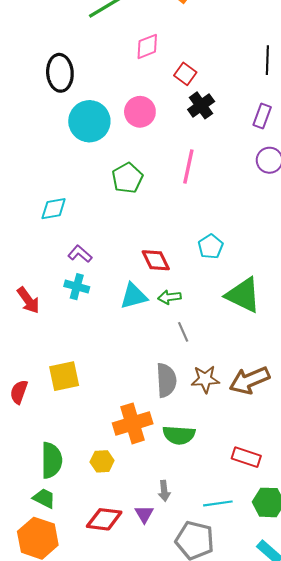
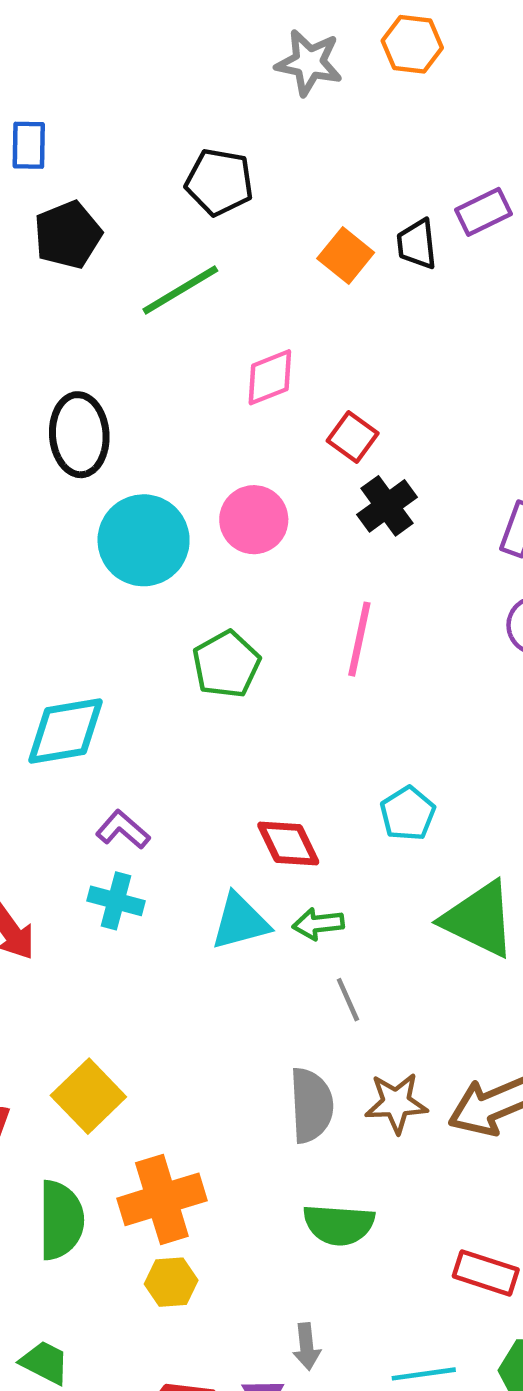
cyan diamond: (54, 209) -> (65, 731), size x1.4
yellow square: (64, 376) -> (88, 1096), turned -32
orange cross: (133, 423) -> (162, 1199), moved
green semicircle: (52, 460) -> (61, 1220), moved

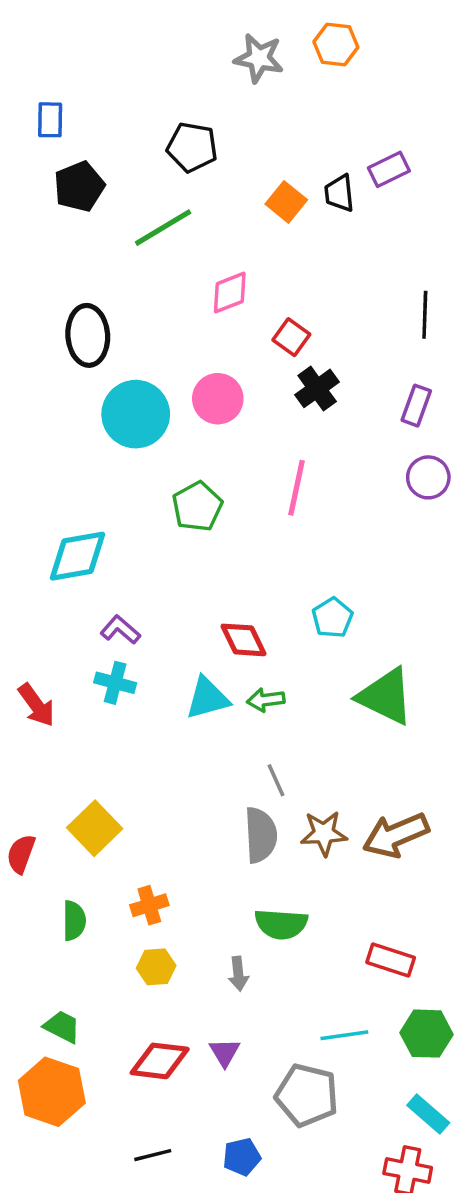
gray line: (348, 1000) -> (276, 780), moved
orange cross: (162, 1199) -> (149, 905), size x0.6
green semicircle: (61, 1220) -> (74, 921), size x0.7
gray arrow: (307, 1346) -> (238, 974), moved

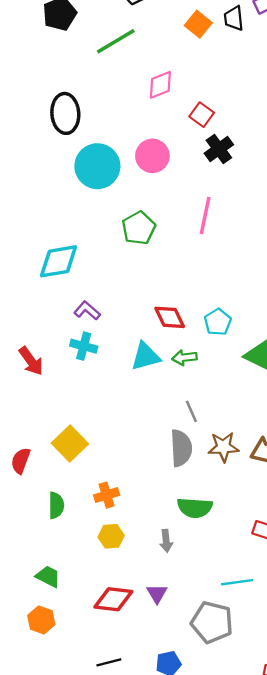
cyan pentagon: (332, 618) -> (218, 322), moved
orange hexagon: (52, 1092) -> (41, 620), size x0.6

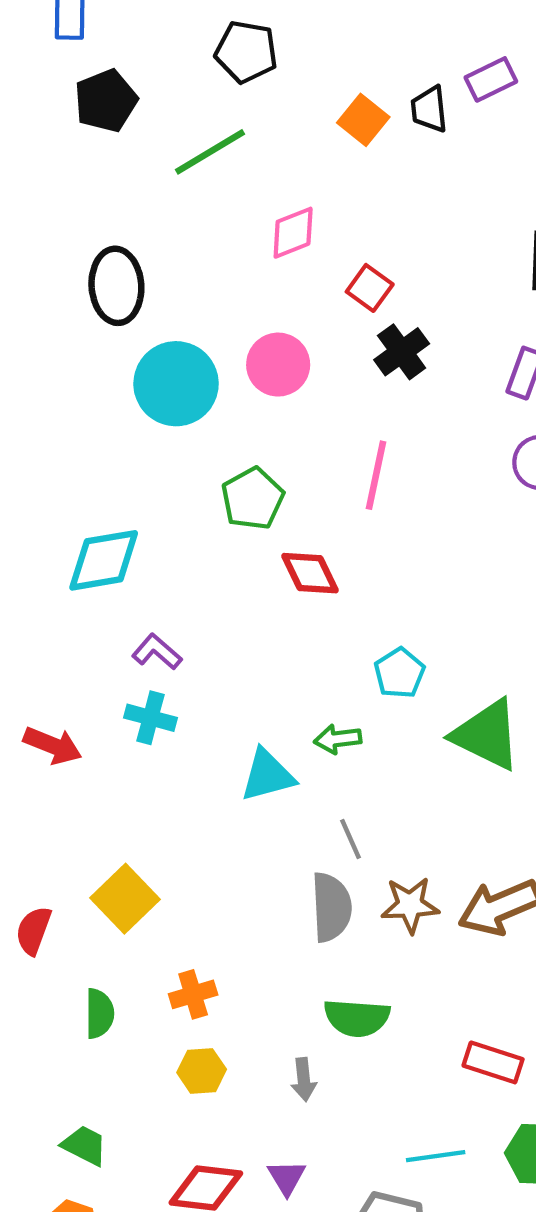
red diamond: (170, 317) -> (310, 573), moved
cyan triangle: (146, 356) -> (268, 775), moved
red arrow: (31, 361) -> (53, 745), turned -32

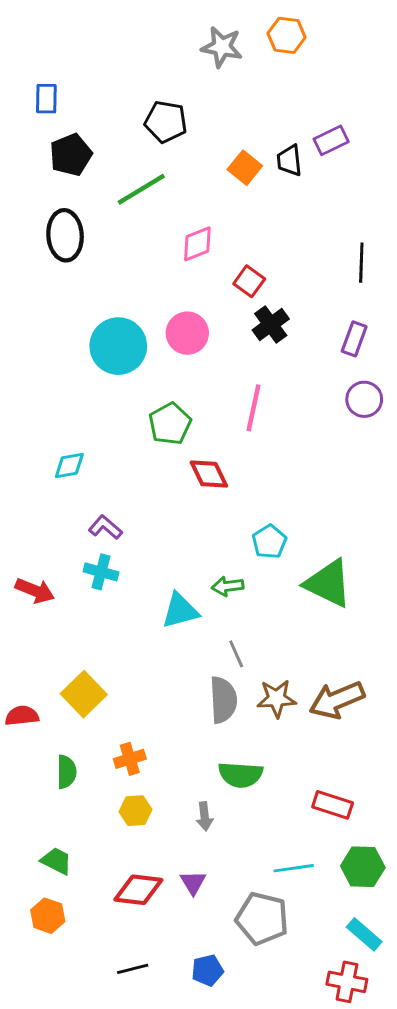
black ellipse: (116, 286) -> (65, 235), moved
cyan diamond: (104, 560) -> (69, 465), size x0.6
red semicircle: (33, 931) -> (22, 716), turned 64

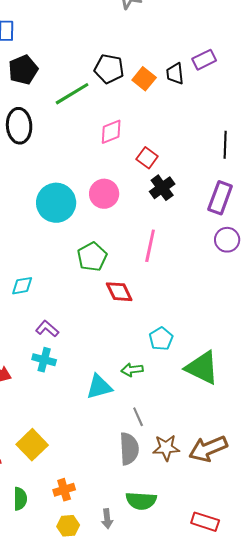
black pentagon: (166, 122) -> (109, 69), moved
purple rectangle: (354, 339) -> (220, 198), size x1.4
gray arrow: (205, 816) -> (107, 519), moved

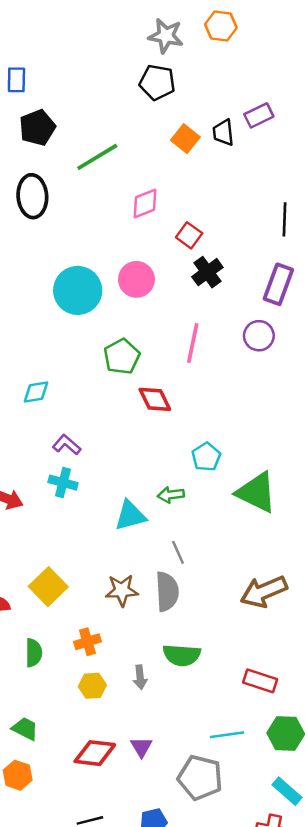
black pentagon: (109, 69) -> (157, 82), moved
purple circle: (227, 240) -> (259, 336), moved
brown star: (166, 448) -> (122, 590), moved

